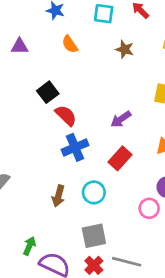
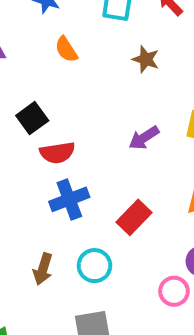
red semicircle: (66, 116) -> (57, 153), turned 125
purple arrow: (121, 119) -> (144, 138), moved

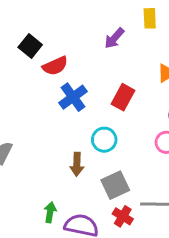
brown arrow: (43, 269) -> (77, 164), moved

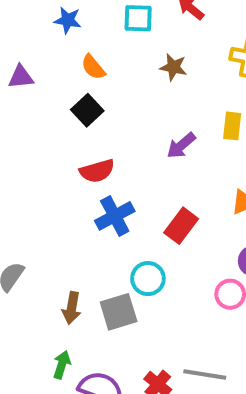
black square: (30, 46) -> (87, 110), moved
brown arrow: (77, 164) -> (72, 308), moved
gray square: (115, 185) -> (119, 312), moved

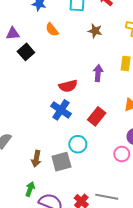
black square: (87, 110) -> (26, 52), moved
purple arrow: (181, 145) -> (98, 73), turned 133
red semicircle: (97, 171) -> (68, 86), moved
blue cross: (115, 216) -> (61, 110), turned -30

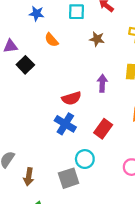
brown arrow: (36, 159) -> (29, 177), moved

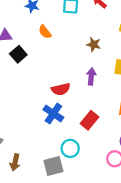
brown star: (97, 39) -> (94, 44), moved

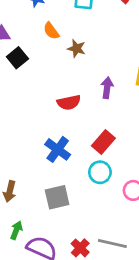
brown star: (94, 44) -> (77, 49), moved
blue cross: (53, 113) -> (58, 149), moved
cyan circle: (70, 148) -> (100, 172), moved

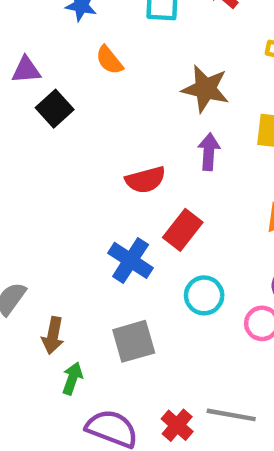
brown star: (77, 49) -> (205, 89), moved, size x1.5
red rectangle: (103, 142) -> (183, 230), moved
green arrow: (16, 230) -> (72, 378), moved

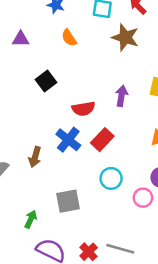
brown star: (205, 89) -> (125, 37), moved
black square: (55, 109) -> (46, 81), moved
blue cross: (131, 260) -> (68, 140), moved
brown arrow: (53, 335) -> (35, 157), moved

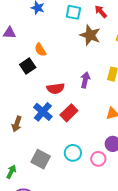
orange semicircle: (69, 38) -> (40, 50), moved
cyan circle: (111, 178) -> (73, 153), moved
gray square: (68, 201) -> (41, 159), turned 36

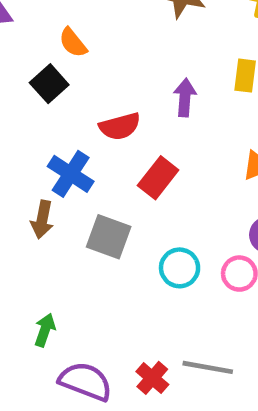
blue cross: (43, 112) -> (71, 174), moved
gray square: (41, 159) -> (109, 237), moved

